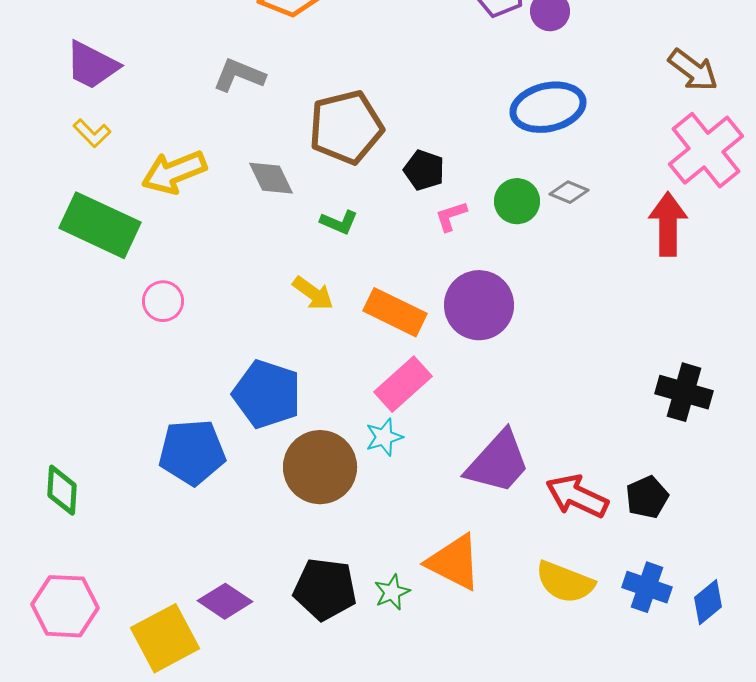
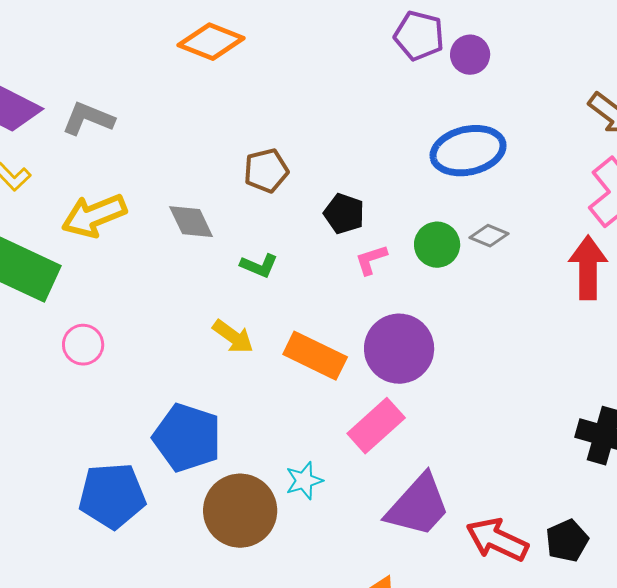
gray L-shape: (239, 75) -> (88, 119), moved
brown pentagon: (346, 127) -> (266, 171), size x0.6
pink rectangle: (403, 384) -> (376, 426), moved

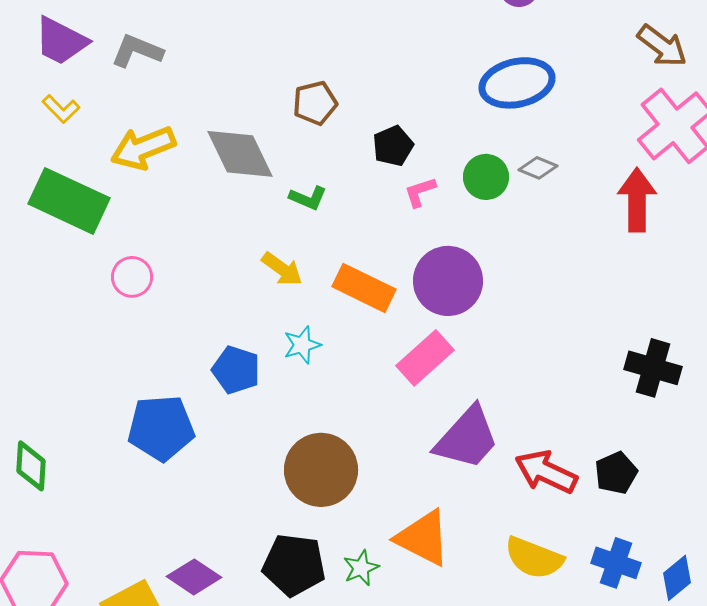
black pentagon: (344, 214) -> (393, 146), turned 30
gray diamond: (191, 222) -> (240, 154), size x1.5
blue pentagon: (187, 438) -> (236, 370), size x0.7
cyan star: (304, 481) -> (302, 345), moved
brown circle: (240, 511) -> (321, 470), moved

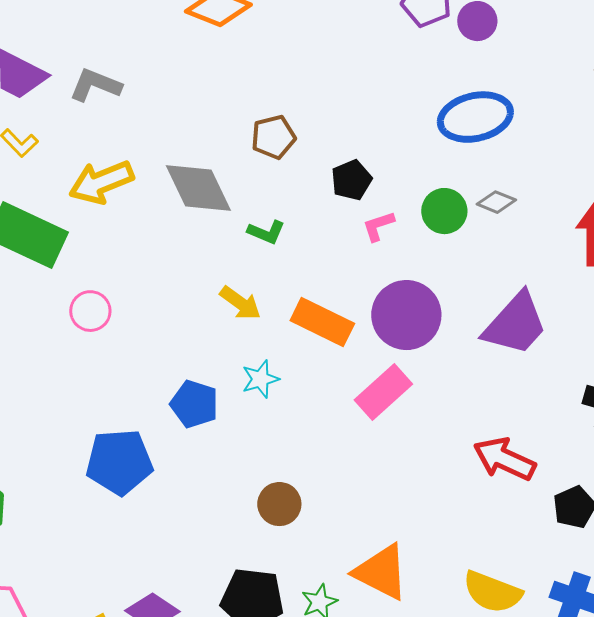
purple trapezoid: (467, 438) -> (515, 324), moved
brown circle: (321, 470) -> (279, 504), size x0.6
red arrow: (546, 472) -> (504, 459), moved

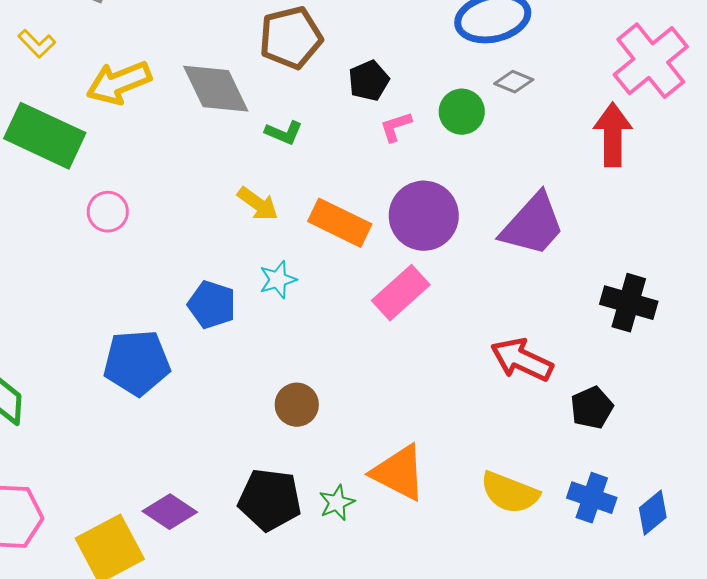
brown pentagon: (273, 137) -> (291, 38), size x1.4
gray diamond: (496, 202) -> (514, 82), moved

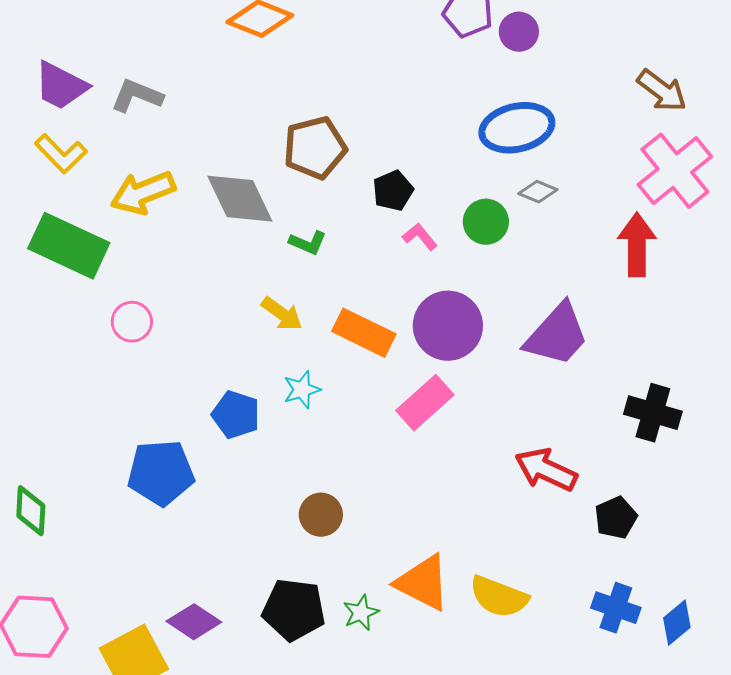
yellow L-shape: (37, 44) -> (61, 154), size x1.4
pink L-shape: (396, 127) -> (420, 237), turned 69
yellow semicircle: (510, 493) -> (499, 597), moved

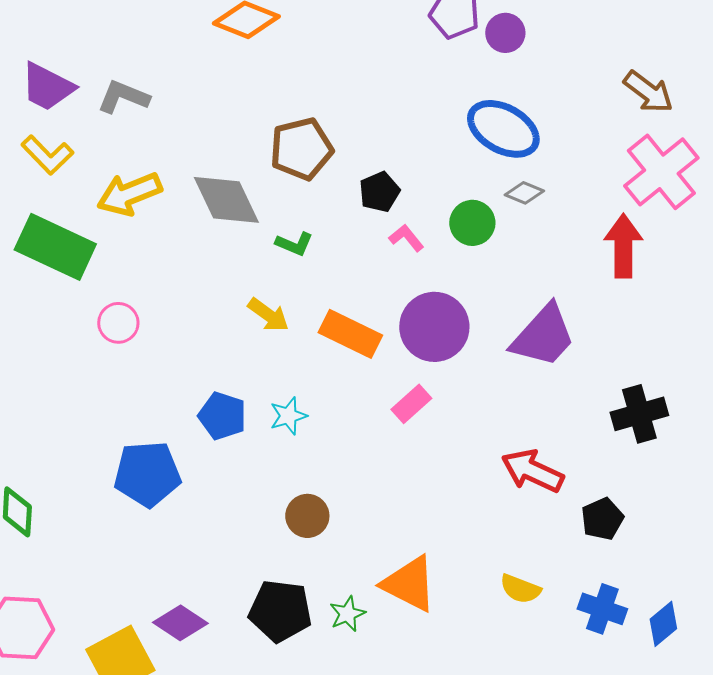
blue ellipse: (517, 128) -> (503, 129), turned 42
cyan star: (302, 390) -> (288, 416), moved
pink rectangle: (425, 403) -> (411, 404), size x0.7
black cross: (653, 413) -> (639, 414), turned -32
yellow semicircle: (499, 597) -> (520, 589), moved, size x0.7

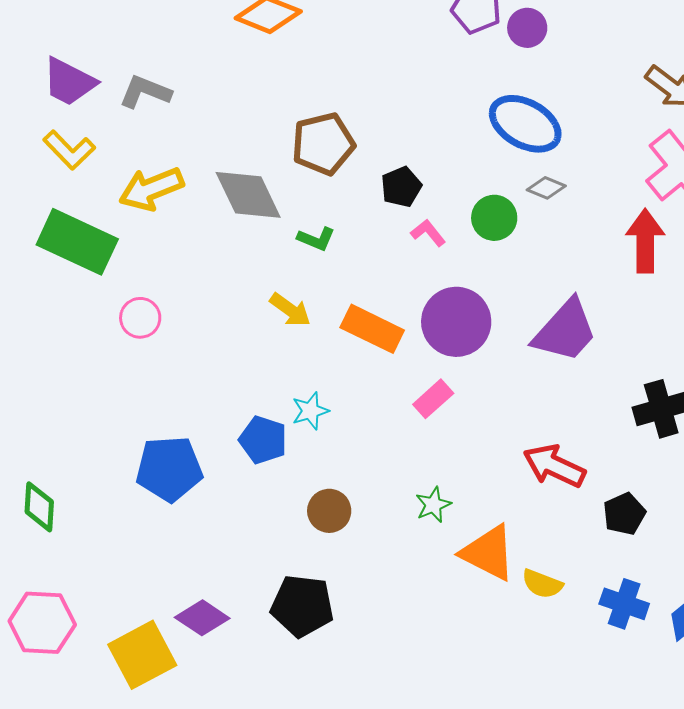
blue pentagon: (222, 416) -> (263, 440), moved
orange triangle: (409, 584) -> (488, 553), moved
green star: (347, 614) -> (433, 505), moved

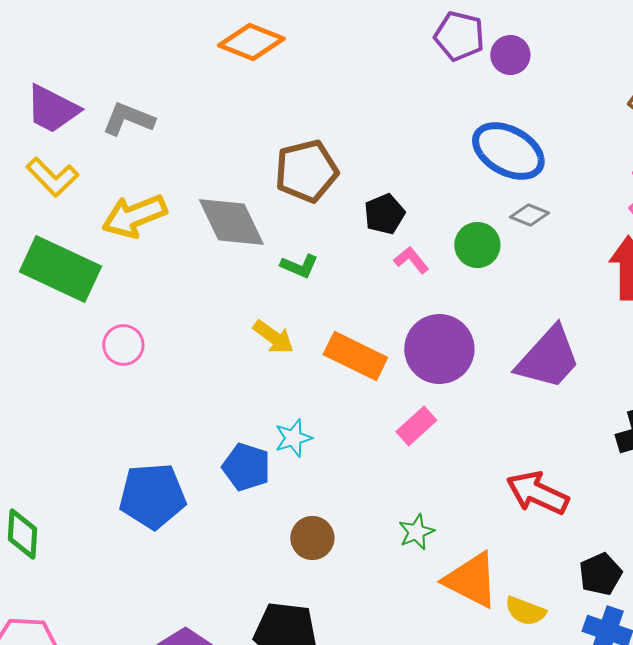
black pentagon: (624, 514) -> (600, 574), moved

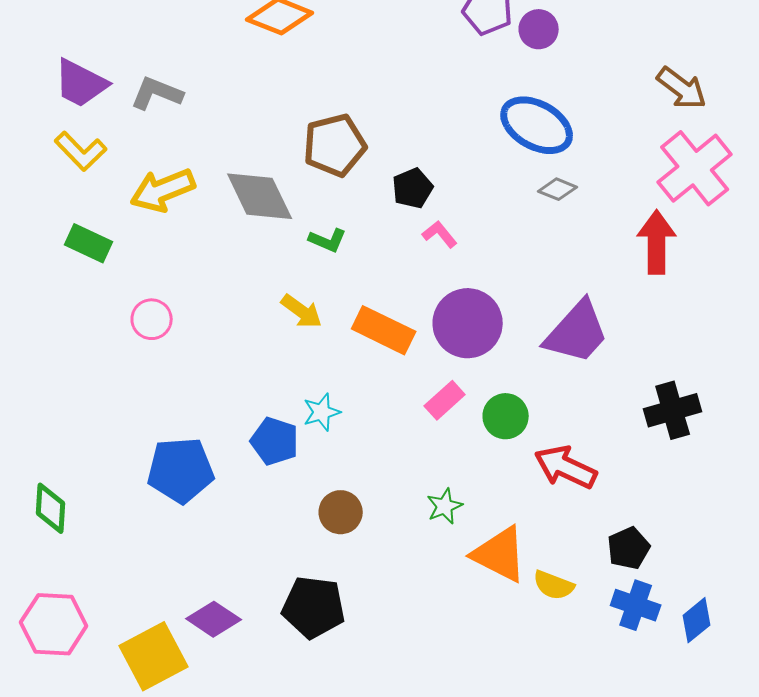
green circle: (477, 245) -> (506, 416), moved
green rectangle: (60, 269) -> (89, 243), size x0.6

